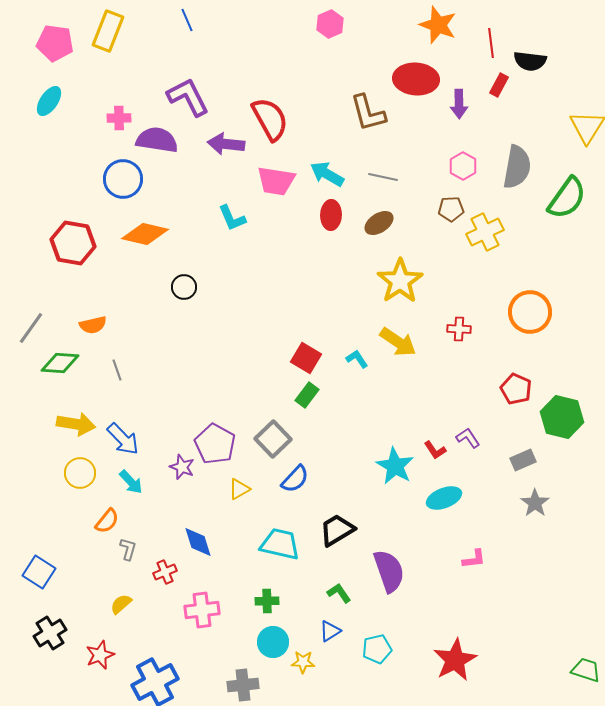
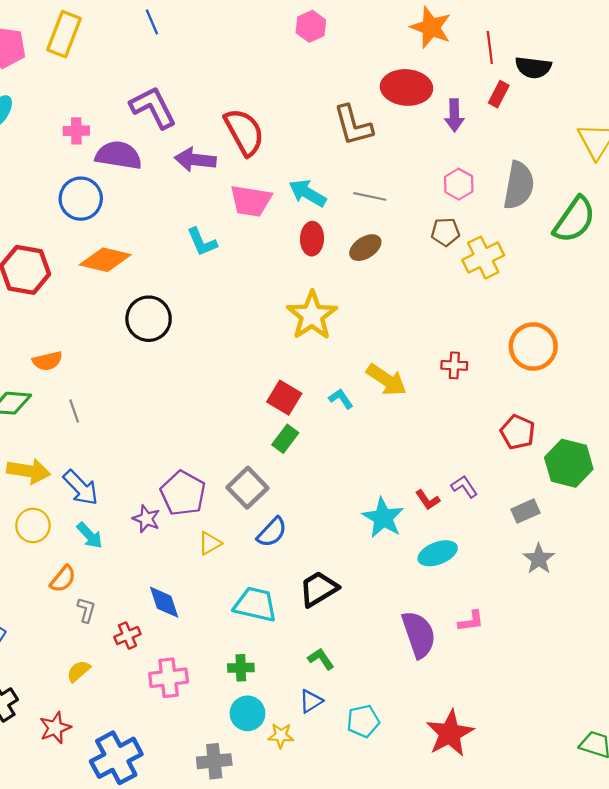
yellow star: (400, 281) -> (312, 315), moved
black circle: (184, 287) -> (149, 319), size x1.6
purple semicircle: (389, 571) -> (419, 634), moved

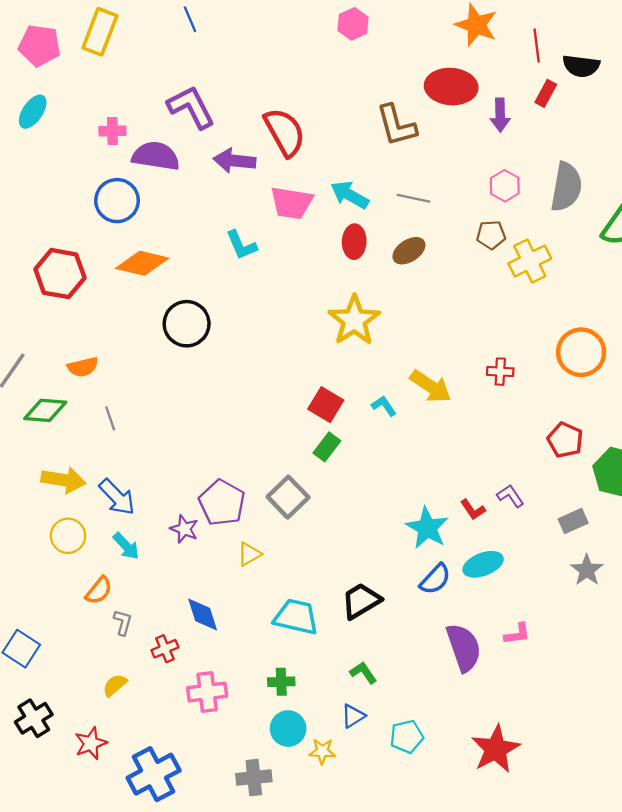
blue semicircle: (272, 532) -> (435, 579), moved

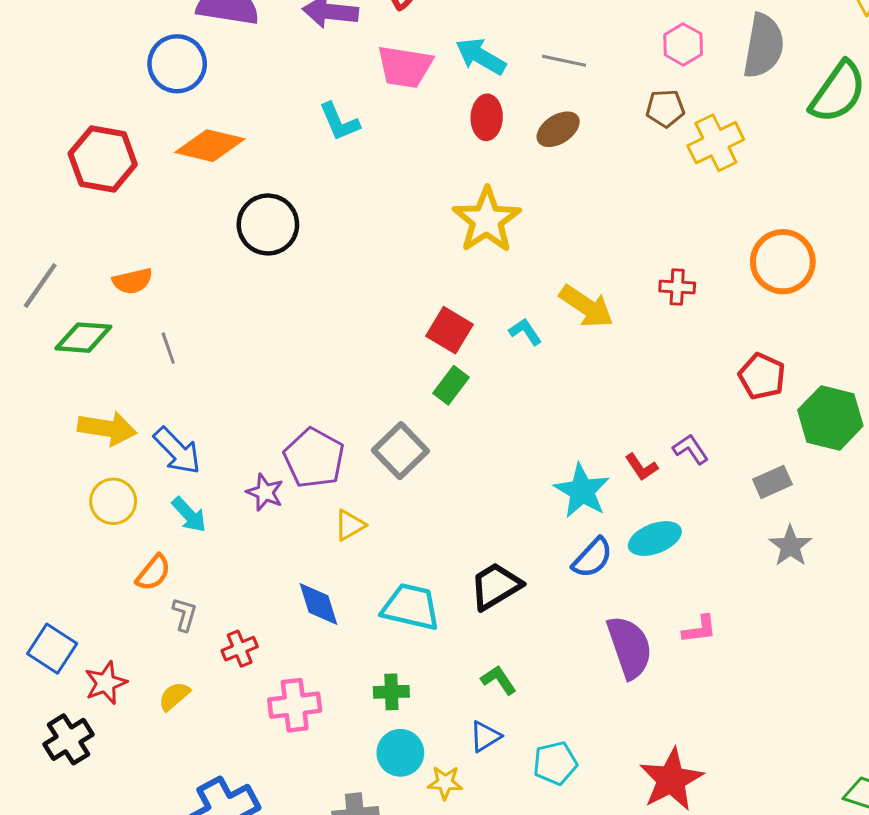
blue diamond: (203, 614) -> (319, 604), moved
red star: (91, 743) -> (106, 683), moved

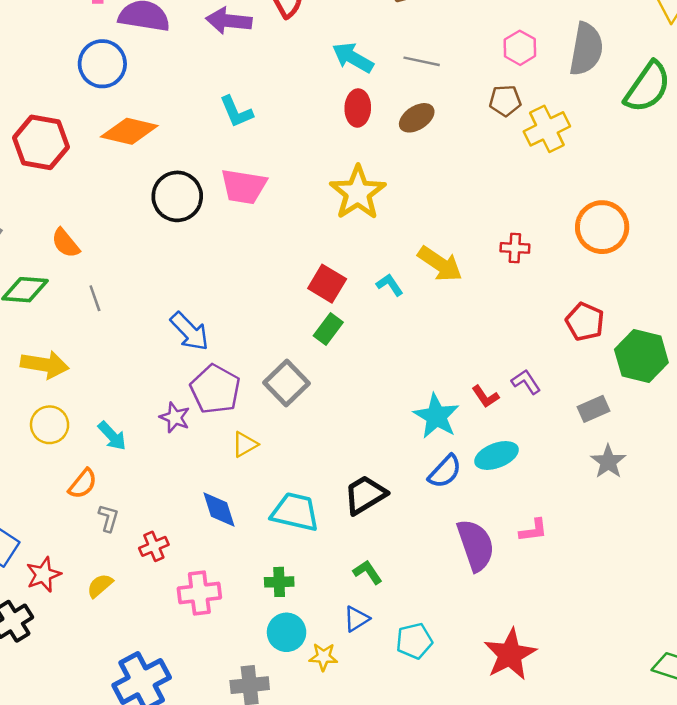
pink trapezoid: (405, 67) -> (244, 187), moved
orange semicircle: (132, 281) -> (66, 243), turned 64
blue arrow: (177, 451) -> (190, 331), moved

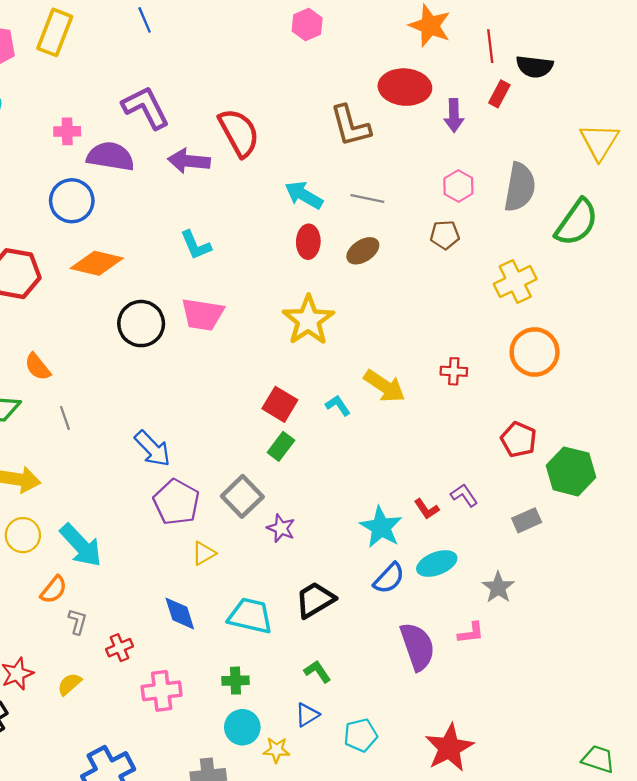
yellow cross: (547, 129) -> (515, 281), moved
purple star: (175, 417) -> (281, 528), moved
cyan arrow: (112, 436) -> (81, 545), size x1.6
gray star: (608, 462) -> (498, 587), moved

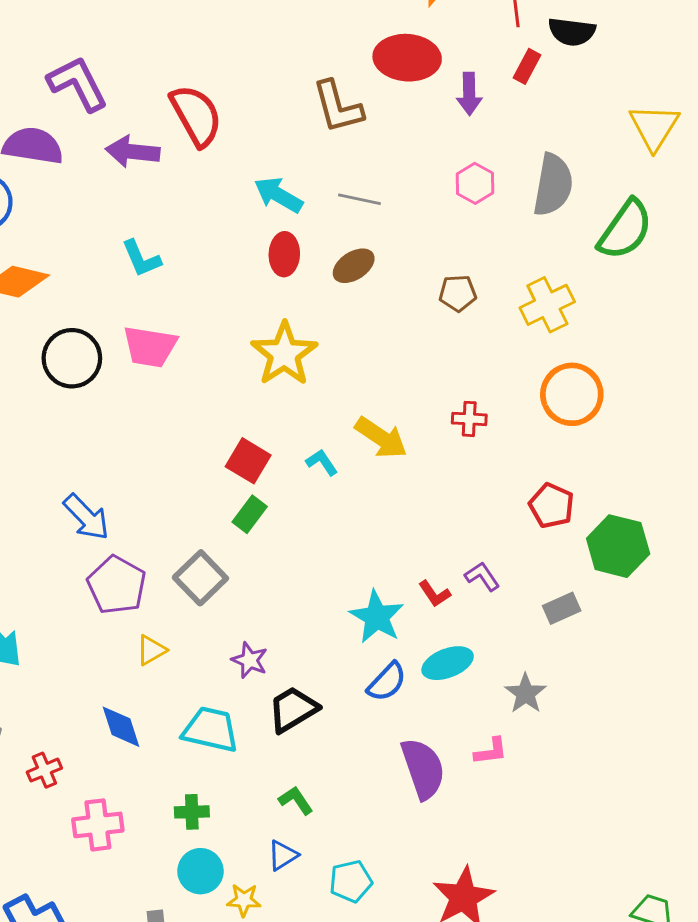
brown pentagon: (445, 235) -> (458, 293), moved
purple star: (281, 528) -> (250, 660), moved

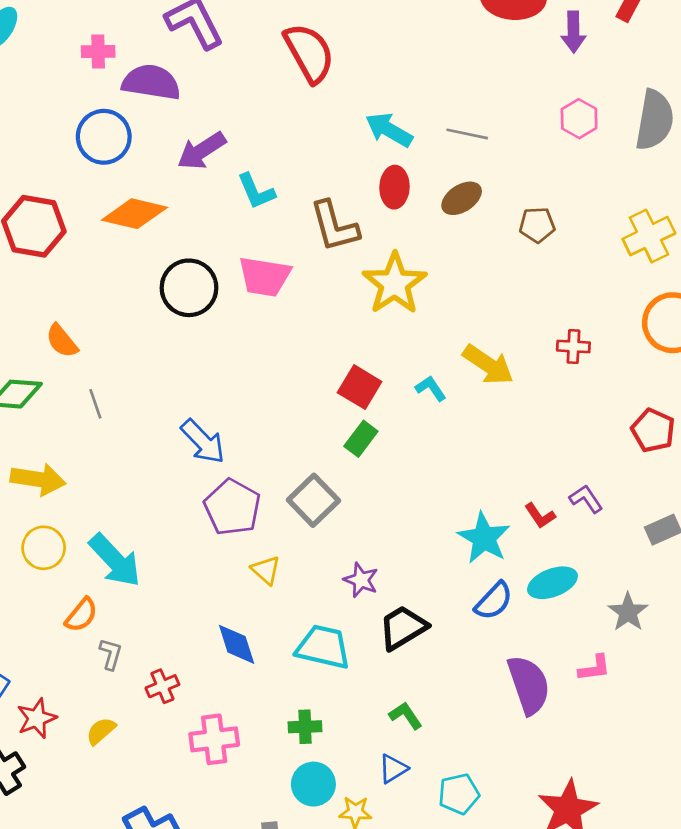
brown L-shape: (338, 107) -> (334, 226), moved
purple arrow: (133, 152) -> (202, 151), moved, turned -39
brown pentagon: (458, 293) -> (537, 225), moved
yellow triangle: (151, 650) -> (266, 570), turned -48

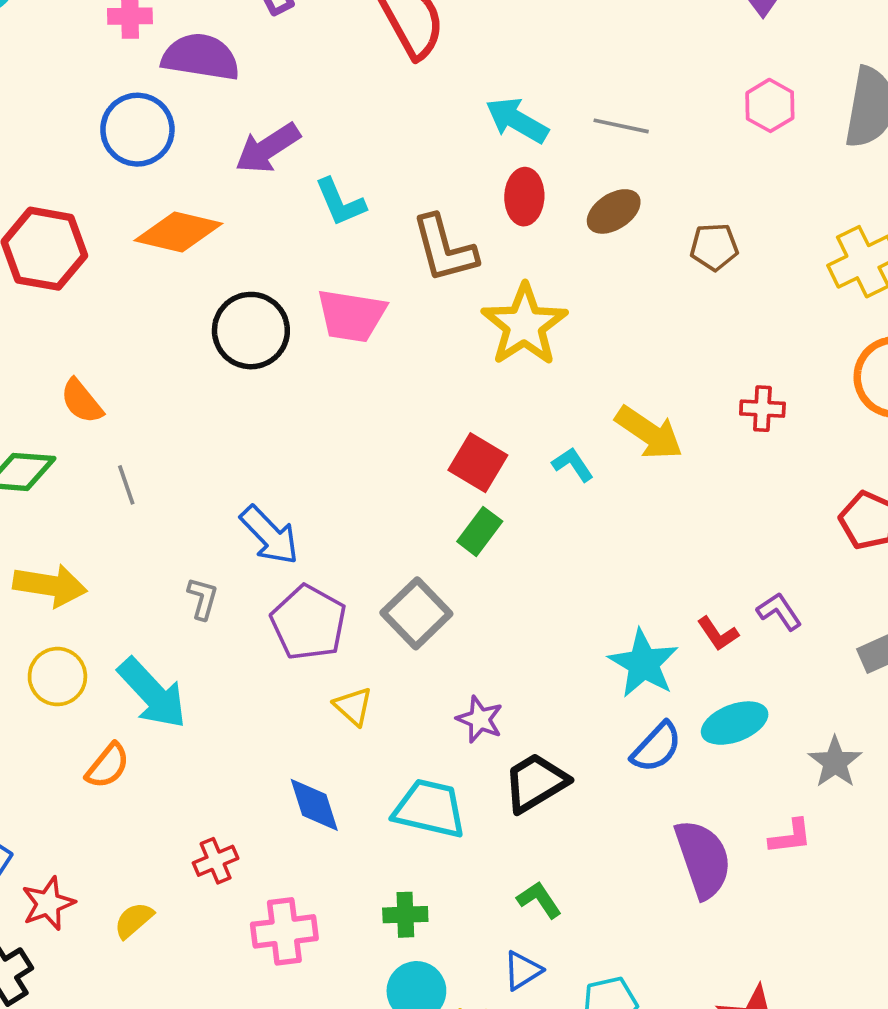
gray L-shape: (111, 654) -> (203, 598), moved

